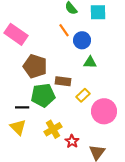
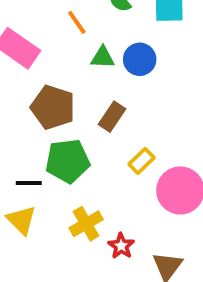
orange line: (64, 30) -> (77, 22), moved
green triangle: (90, 62) -> (103, 57), moved
brown rectangle: (63, 81) -> (112, 117), moved, turned -63

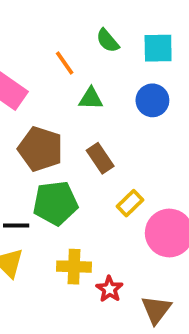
blue circle: (140, 59) -> (152, 100), moved
brown rectangle: (112, 117) -> (100, 158), turned -68
yellow cross: (86, 224) -> (74, 267), turned 32

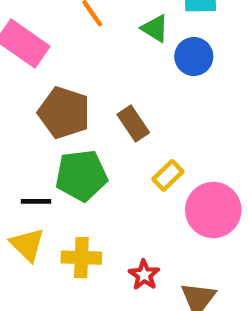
green triangle: (91, 99) -> (155, 28), moved, turned 30
yellow cross: (74, 267) -> (81, 258), moved

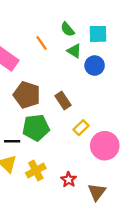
yellow cross: (81, 258) -> (36, 171), turned -30

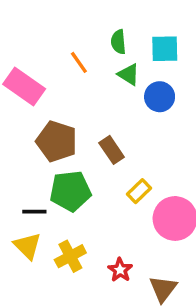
green semicircle: (67, 29) -> (118, 42), turned 35

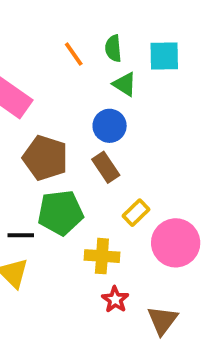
orange line: (79, 62) -> (74, 54), moved
blue circle: (160, 97) -> (110, 126), moved
yellow cross: (70, 256) -> (102, 256), moved, turned 32

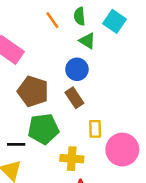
cyan square: (164, 56) -> (114, 21), turned 35
yellow rectangle: (136, 213) -> (95, 129), turned -48

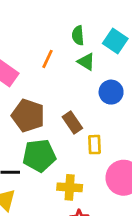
orange line: (52, 20) -> (48, 59), moved, turned 60
blue circle: (77, 69) -> (111, 92), moved
yellow rectangle: (95, 129) -> (94, 145), moved

